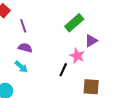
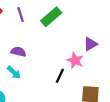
green rectangle: (74, 23) -> (51, 17), moved
purple line: (23, 26) -> (21, 15), moved

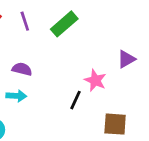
purple triangle: (90, 44) -> (126, 59), moved
cyan arrow: (14, 72) -> (16, 96), turned -40

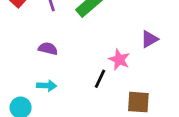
cyan arrow: (16, 96) -> (47, 86), moved

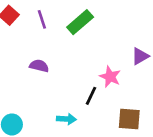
cyan arrow: (47, 86) -> (66, 119), moved

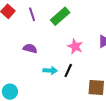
pink star: (110, 77) -> (75, 46), moved
cyan arrow: (66, 119) -> (50, 71), moved

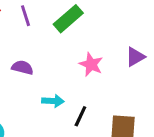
black line: (68, 71) -> (80, 116), moved

